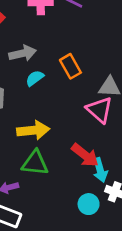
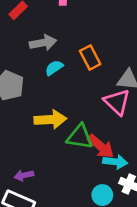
green triangle: (35, 163) -> (80, 137), moved
cyan arrow: (100, 170) -> (115, 162), turned -70

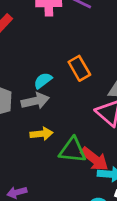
gray arrow: (43, 43) -> (35, 101), moved
yellow arrow: (50, 120) -> (41, 134), size x0.7

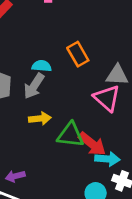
cyan semicircle: (43, 81) -> (42, 66), turned 42
gray arrow: (35, 101) -> (34, 86), turned 136

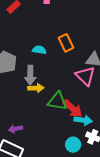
gray arrow: (34, 86) -> (30, 75), moved, turned -36

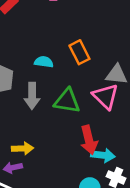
yellow arrow: (36, 88) -> (23, 148), moved
green triangle: (57, 101) -> (67, 101), moved
red arrow: (73, 109) -> (89, 140), turned 35

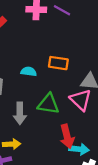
orange rectangle: (79, 52) -> (58, 63), turned -54
gray arrow: (32, 96) -> (20, 113), moved

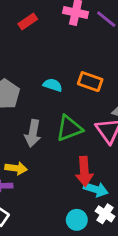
green triangle: (48, 104) -> (69, 128), turned -40

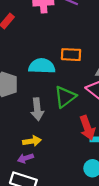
cyan semicircle: (53, 85) -> (42, 66), size x1.6

